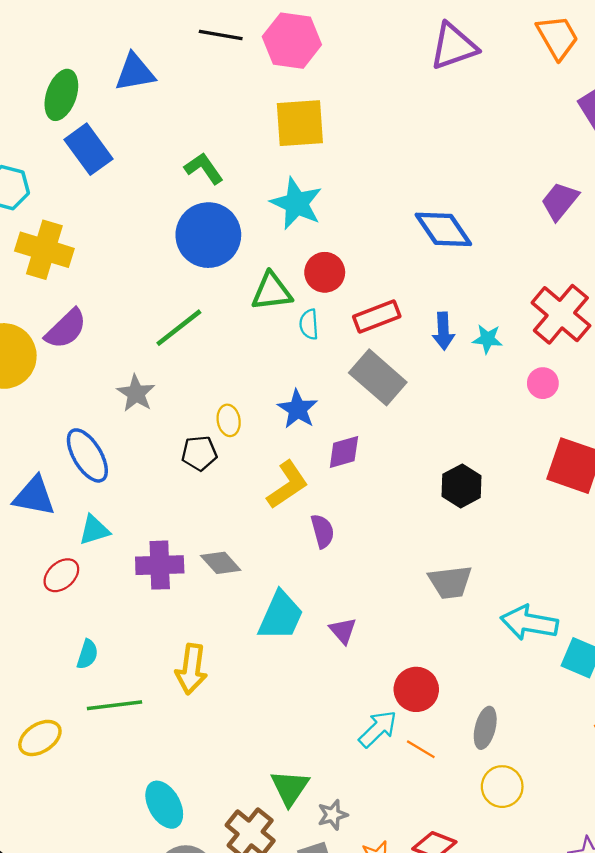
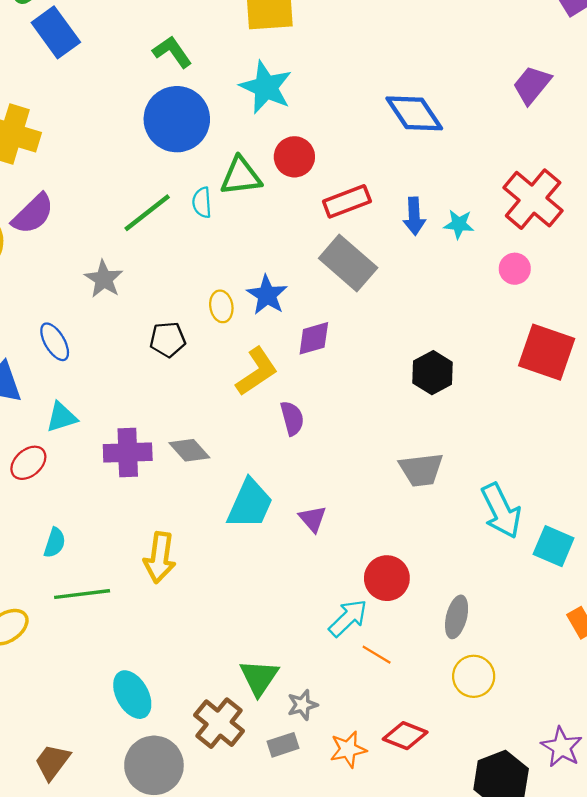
cyan semicircle: (309, 324) -> (202, 202), moved
yellow ellipse: (229, 420) -> (221, 306), moved
blue ellipse: (87, 455) -> (55, 342), size x0.7
cyan arrow: (529, 623) -> (501, 511), turned -126
orange line: (421, 749) -> (377, 655), moved

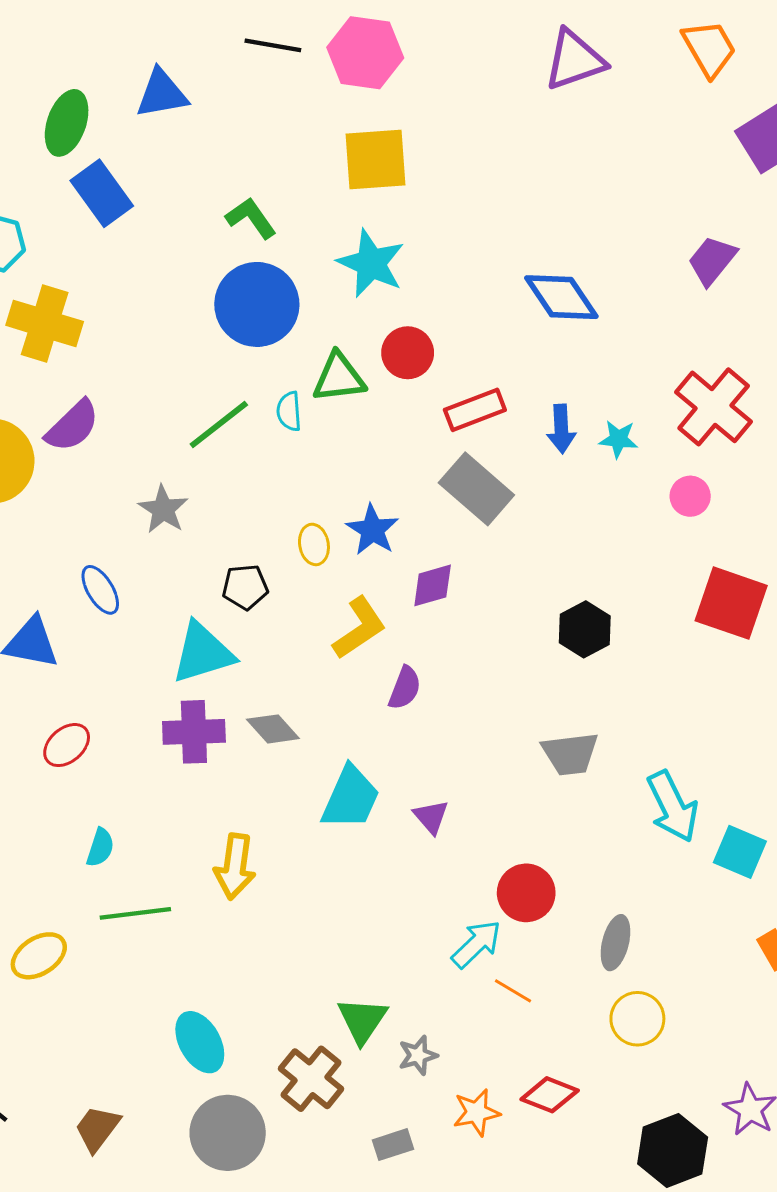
cyan triangle: (61, 417) -> (203, 653), moved, size x1.6
purple semicircle: (292, 418) -> (405, 688), turned 36
gray rectangle: (283, 745) -> (393, 1145), moved

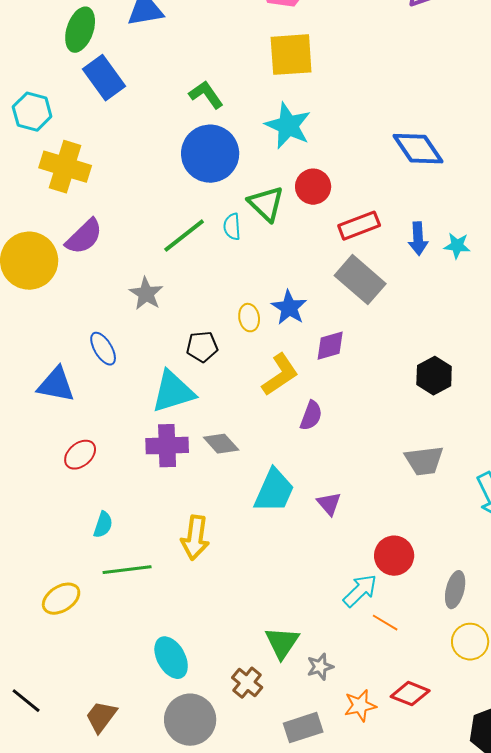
green triangle: (339, 378) -> (266, 204), turned 51
brown cross: (311, 1079) -> (247, 683), size x0.7
gray rectangle: (393, 1145) -> (303, 728), size x1.4

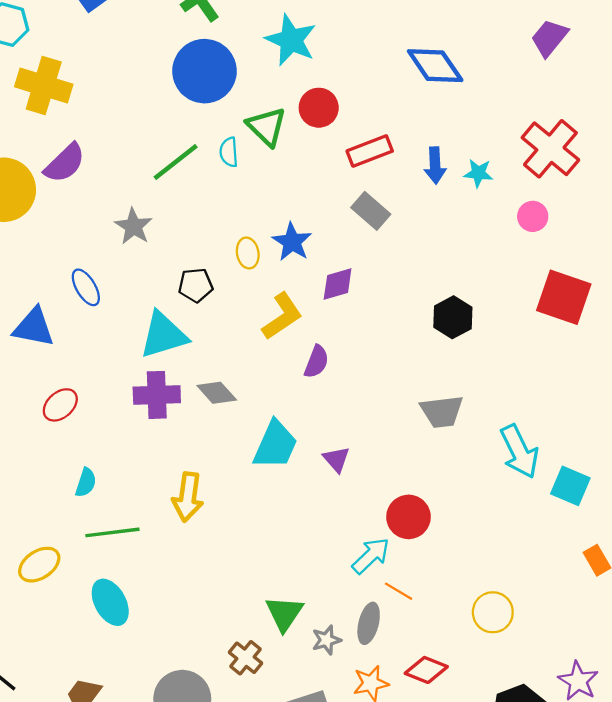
gray rectangle: (360, 280) -> (371, 211), size x0.7
gray ellipse: (455, 590) -> (369, 623), moved
cyan ellipse: (171, 658) -> (110, 602), moved

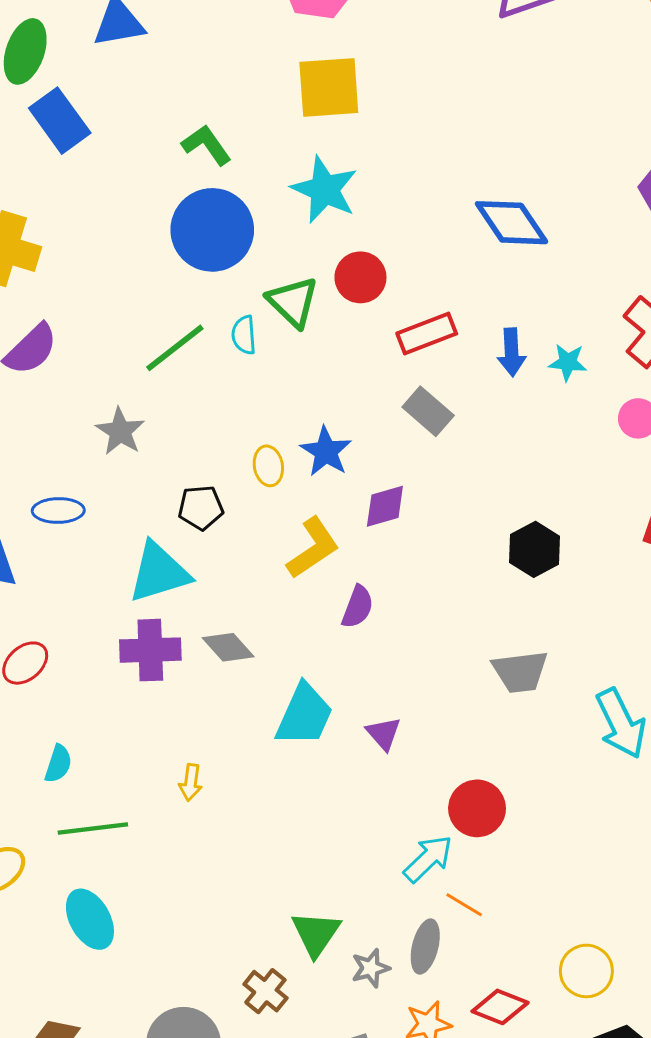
blue ellipse: (86, 287) -> (58, 510), turned -60
yellow arrow: (188, 497) -> (191, 782), size x0.6
yellow circle: (493, 612) -> (586, 971), moved

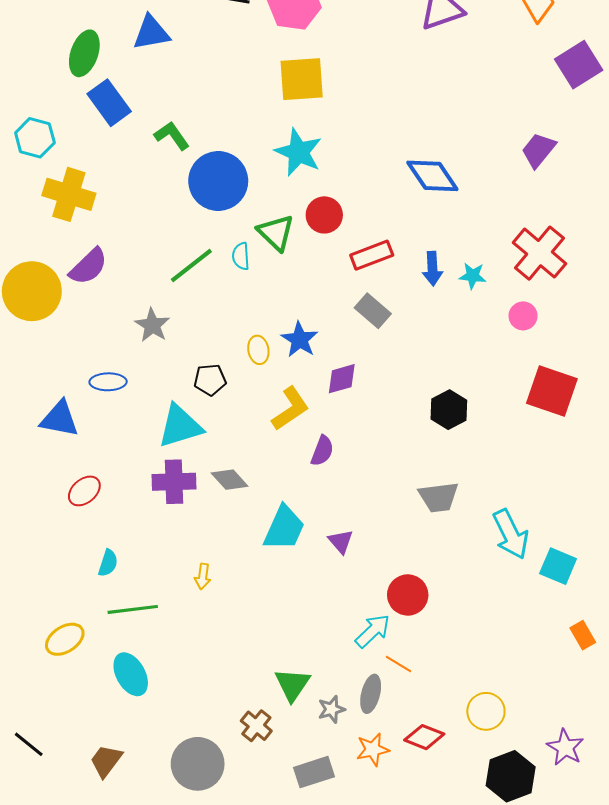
green L-shape: (206, 145) -> (172, 136), moved

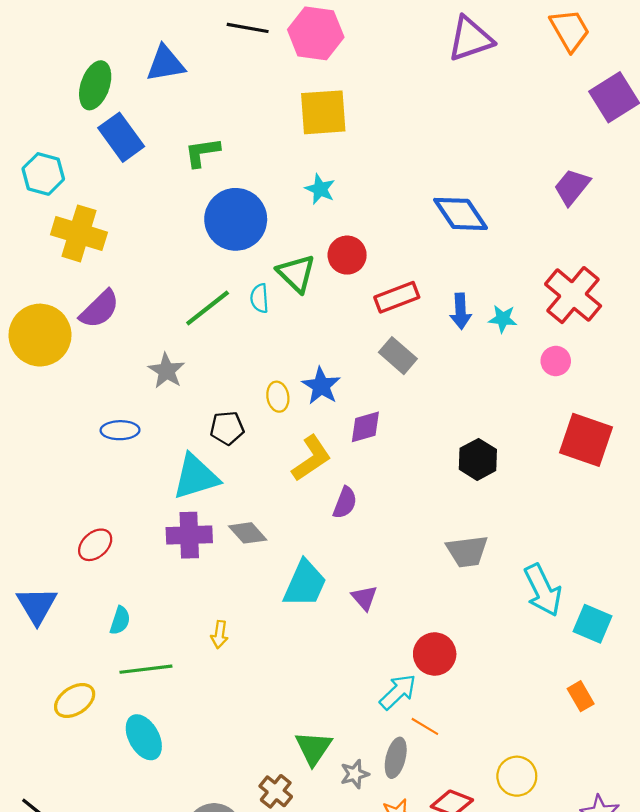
green L-shape: (172, 136) -> (202, 152), moved, turned -63
cyan star: (299, 152) -> (320, 189), size x0.6
blue triangle: (60, 419) -> (37, 605), moved, turned 48
orange rectangle: (583, 635) -> (581, 696), moved

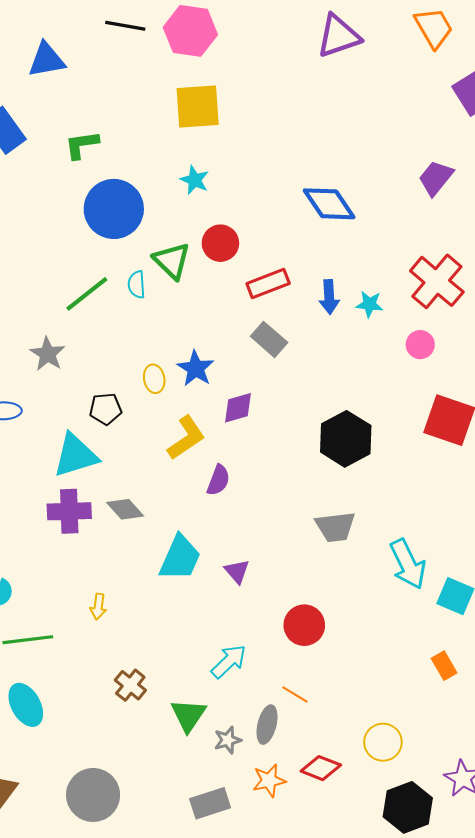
black hexagon: (478, 459) -> (346, 439), size x1.4
cyan arrow: (398, 692) -> (229, 661), moved
brown cross: (276, 791) -> (130, 685), moved

